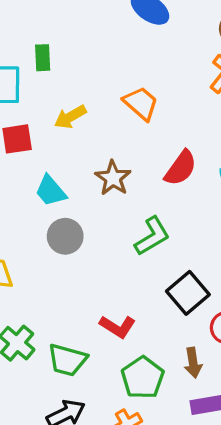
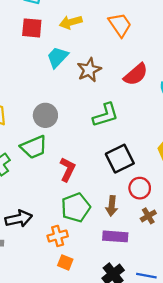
cyan trapezoid: (51, 191) -> (58, 57), moved, turned 70
gray circle: (65, 236) -> (45, 115), moved
red L-shape: (118, 327) -> (67, 169), turned -110
green trapezoid: (67, 360) -> (34, 147), moved, turned -52

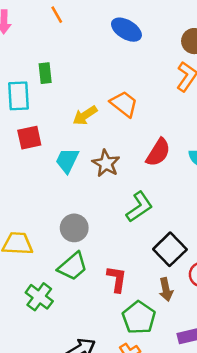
yellow arrow: (71, 22) -> (85, 115), moved
brown arrow: (112, 206) -> (166, 290), moved

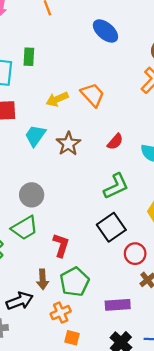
red semicircle: (158, 152) -> (115, 142), size x0.7
green L-shape: (139, 207) -> (116, 186), moved
brown arrow: (166, 290) -> (43, 279), moved

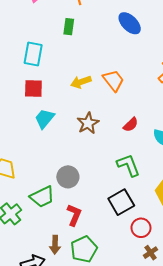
green rectangle: (29, 57) -> (69, 27), moved
cyan trapezoid: (35, 136) -> (45, 119), moved
green L-shape: (116, 186) -> (128, 165), turned -90
gray circle: (32, 195) -> (68, 177), moved

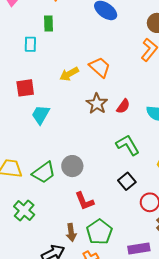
cyan rectangle: (33, 54) -> (30, 44), moved, size x0.7
brown star: (88, 123) -> (97, 104), moved
green trapezoid: (42, 197) -> (44, 173), moved
black square: (121, 202) -> (127, 181), size x0.7
red L-shape: (74, 215) -> (84, 201), turned 145

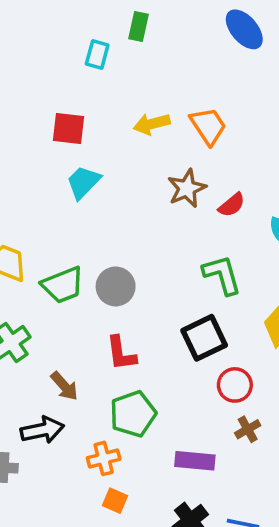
black square: (127, 181) -> (204, 338), size x1.4
brown arrow: (71, 232) -> (64, 386), moved, turned -48

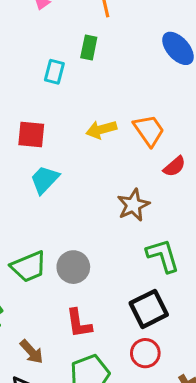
brown star: (187, 188) -> (133, 205), moved
red semicircle: (232, 205) -> (174, 166), moved
red circle: (235, 385) -> (145, 353), moved

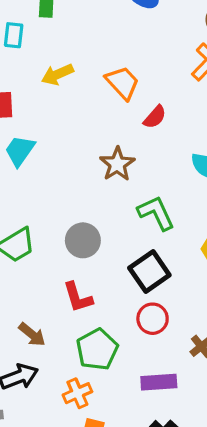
yellow arrow: (101, 129) -> (57, 74), moved
gray circle: (73, 267) -> (83, 240), moved

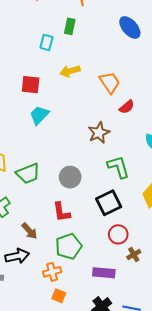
red circle: (153, 319) -> (118, 234), moved

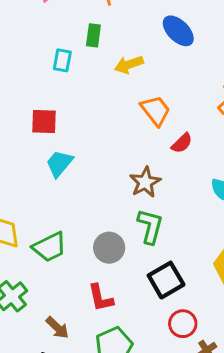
yellow arrow: (70, 71) -> (129, 65), moved
green L-shape: (118, 167) -> (150, 226), moved, turned 35

